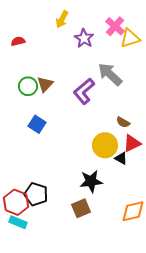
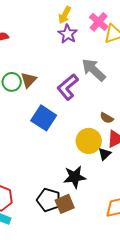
yellow arrow: (62, 19) -> (65, 15), moved
blue square: (37, 124) -> (44, 118), moved, size x1.4
black triangle: (121, 158) -> (105, 154), turned 48
black pentagon: (36, 194) -> (49, 200), moved

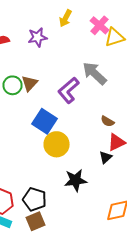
purple star: (68, 34) -> (38, 37), moved, turned 30
yellow circle: (89, 141) -> (56, 144), moved
black pentagon: (49, 200) -> (34, 199), moved
brown square: (65, 204) -> (36, 221), moved

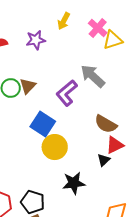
brown semicircle: (108, 121) -> (106, 124), size x1.6

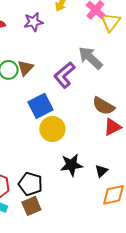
yellow triangle: (113, 40) -> (110, 22), turned -35
blue square: (43, 124) -> (40, 106), turned 30
black triangle: (104, 160) -> (101, 171), moved

